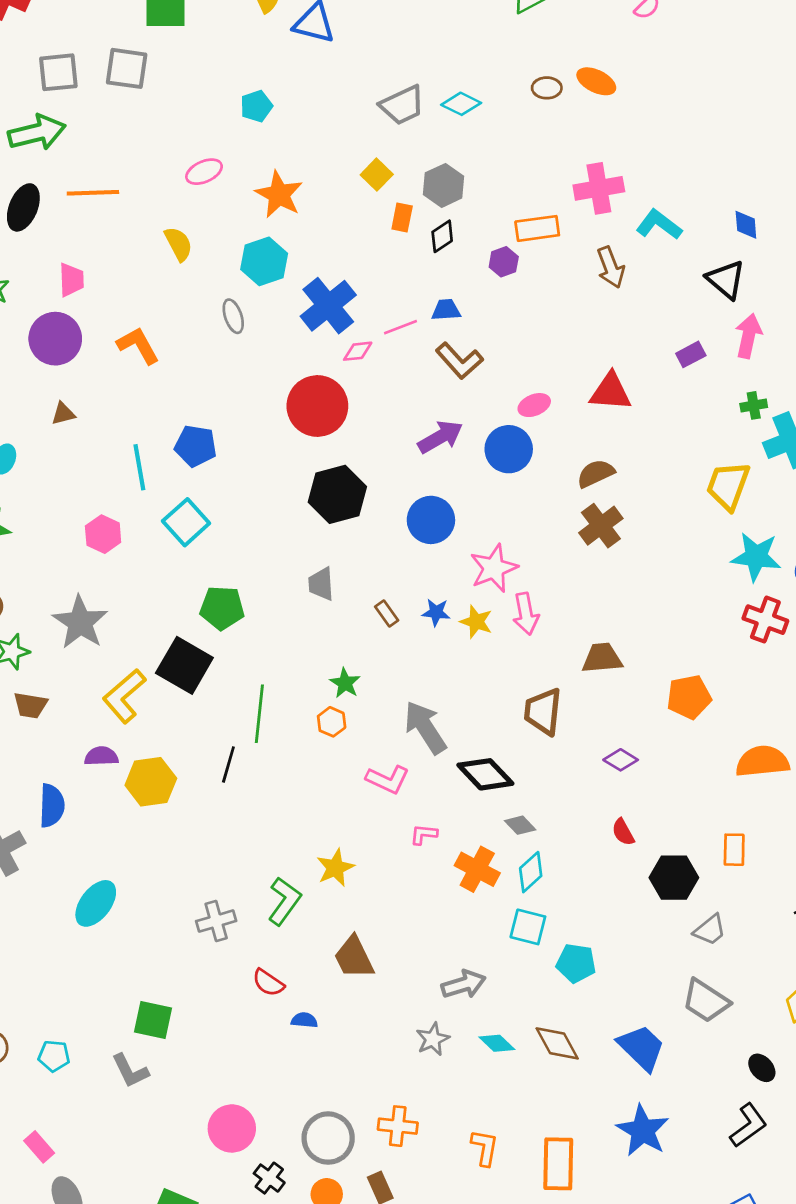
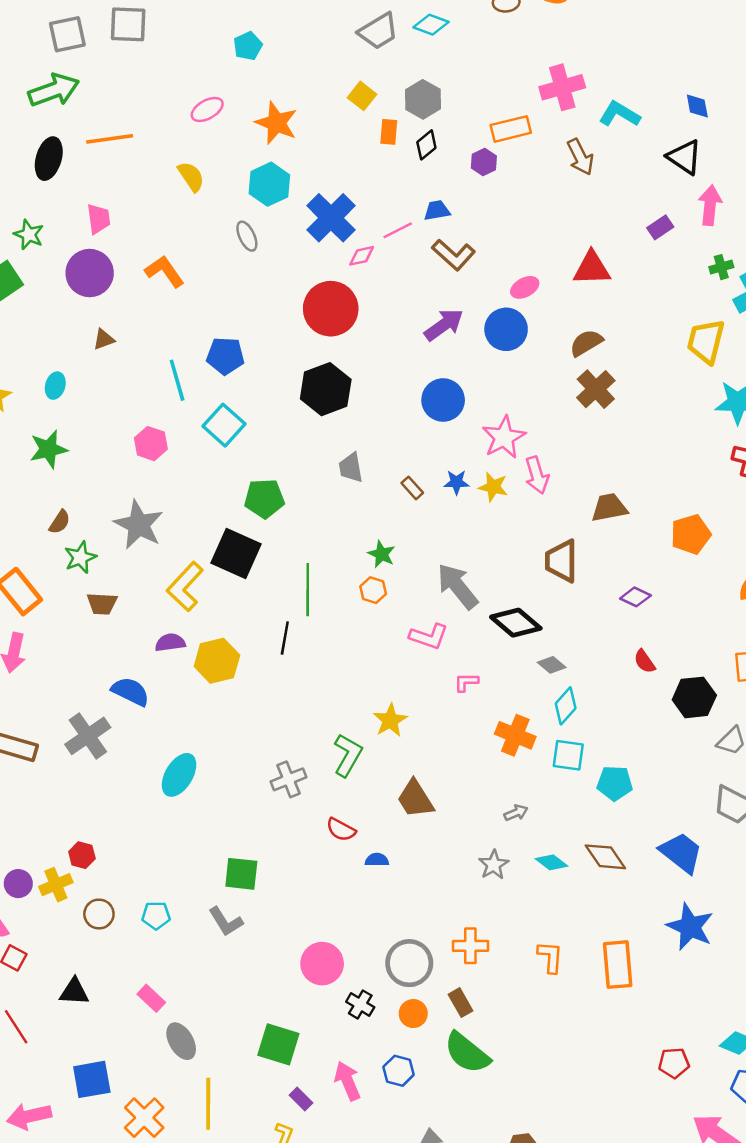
black hexagon: (337, 494) -> (326, 389), moved
blue semicircle: (52, 806) -> (130, 692), turned -60
orange cross: (477, 869) -> (515, 735), moved
gray arrow: (464, 984) -> (516, 813), size x0.6

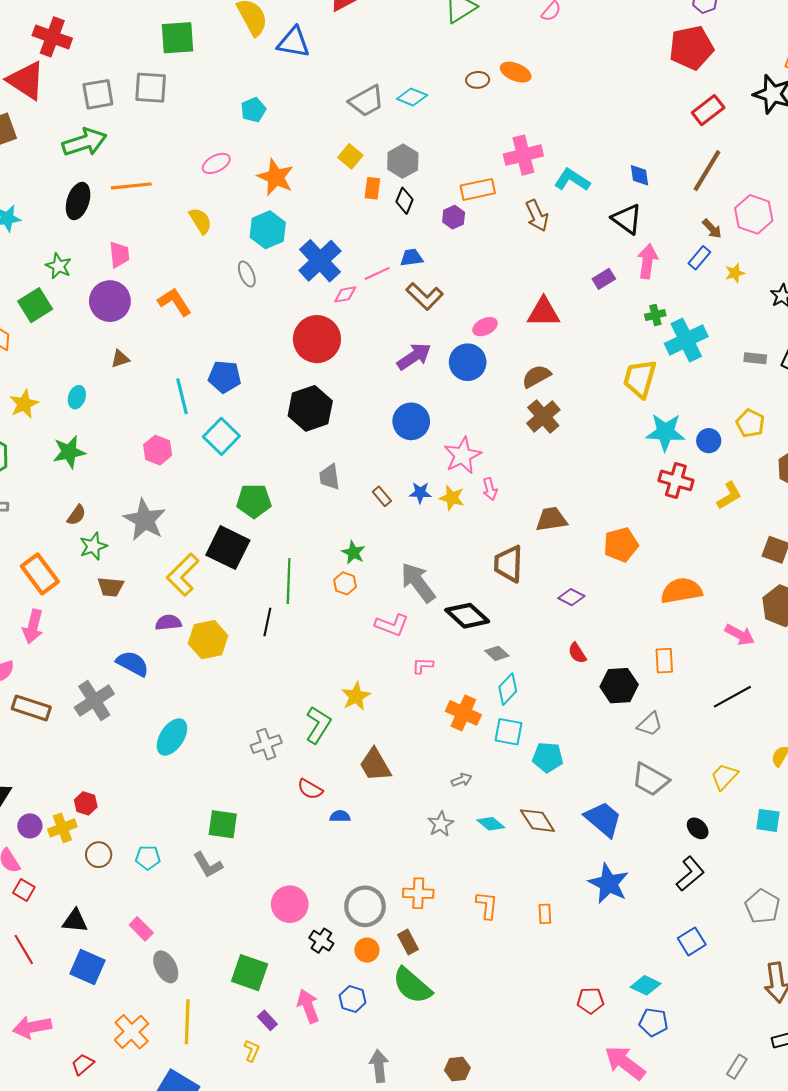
black diamond: (426, 145) -> (404, 201), turned -30
pink arrow: (537, 475) -> (490, 489), size x0.7
orange rectangle: (618, 965) -> (545, 914), size x0.5
blue square: (92, 1079) -> (87, 967), moved, turned 32

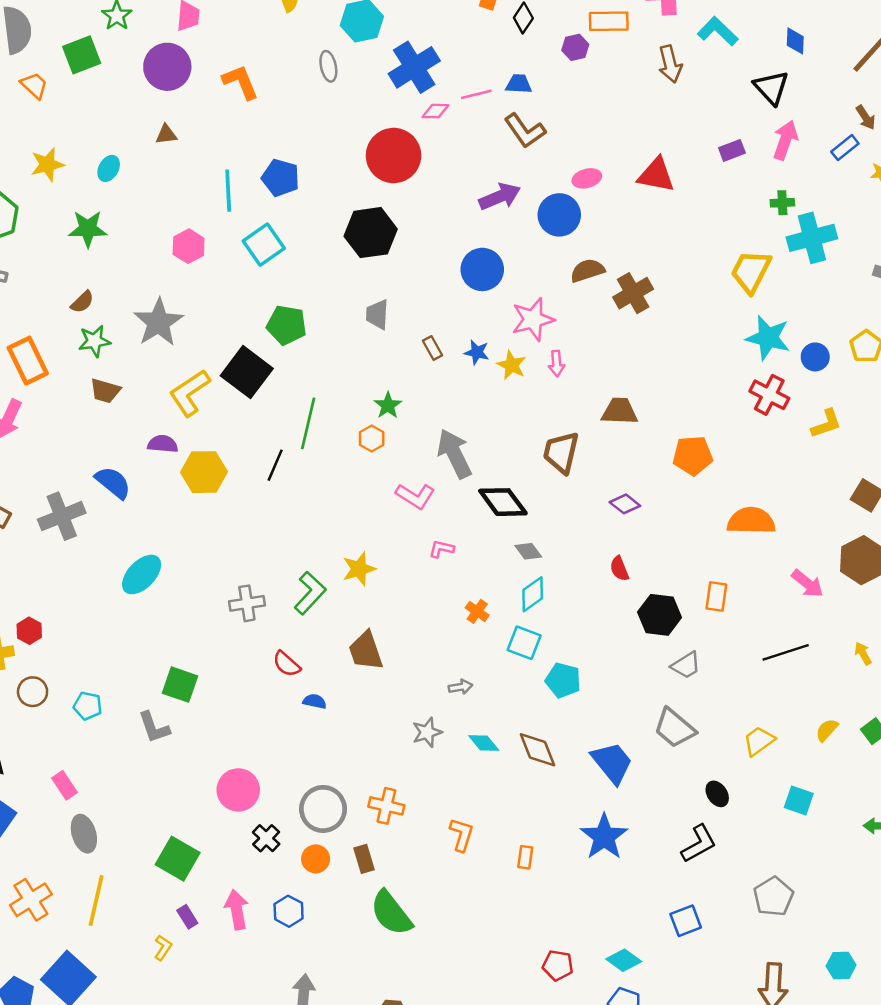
brown semicircle: (536, 376) -> (587, 270), moved
orange cross: (463, 713) -> (477, 611), size x0.6
green semicircle: (412, 986) -> (391, 913), moved

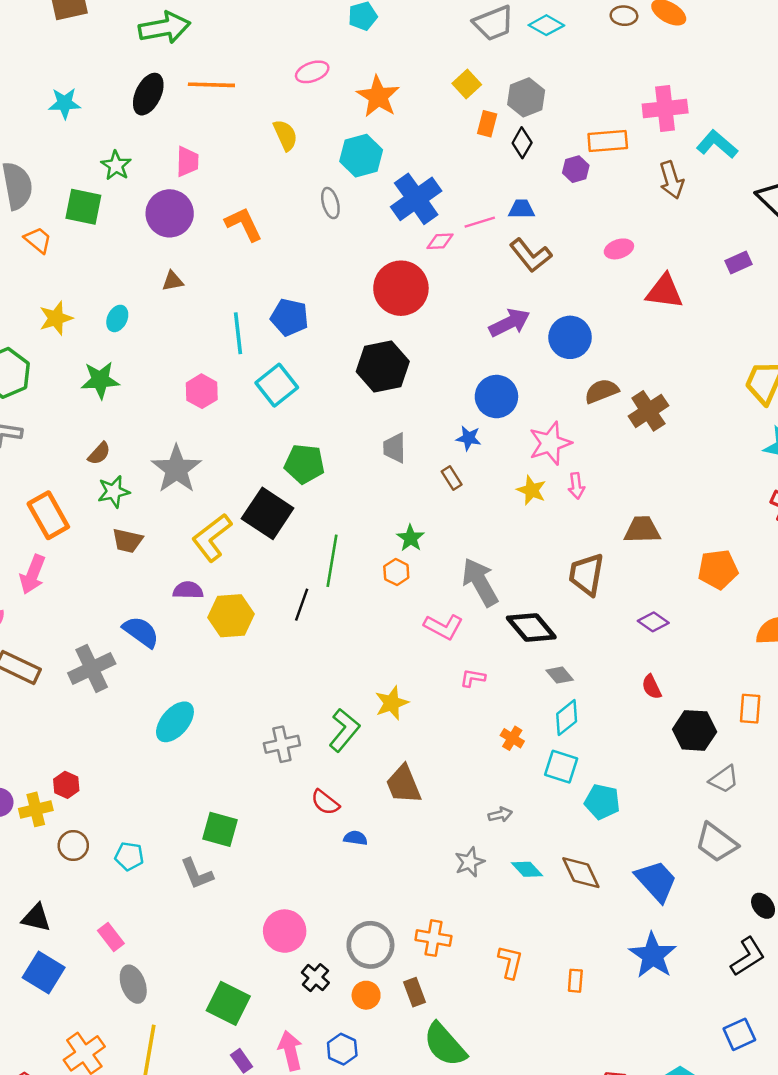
green square: (82, 55) -> (83, 207), turned 36
pink ellipse: (587, 178) -> (619, 249), moved
blue star: (477, 352) -> (469, 438), moved

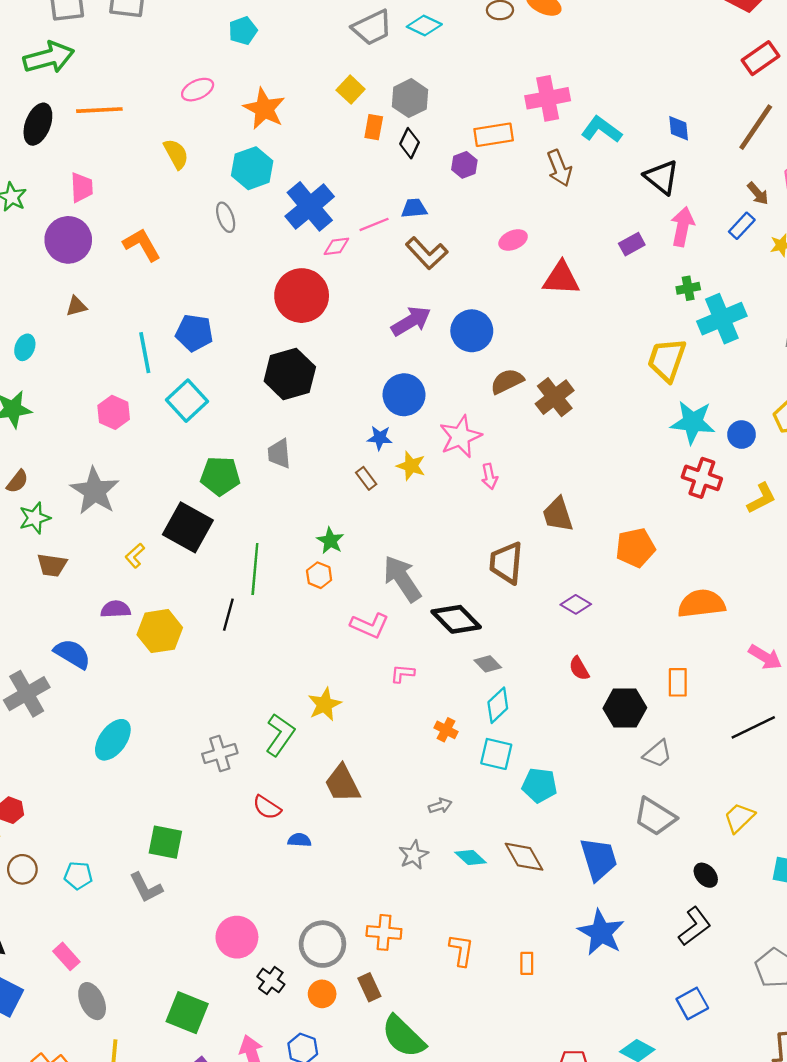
gray trapezoid: (394, 448) -> (279, 454), moved
yellow star: (532, 490) -> (411, 466), moved
brown trapezoid: (642, 530) -> (558, 515), turned -102
yellow L-shape: (212, 538) -> (135, 556), size x0.5
blue trapezoid: (656, 881) -> (599, 859), turned 30

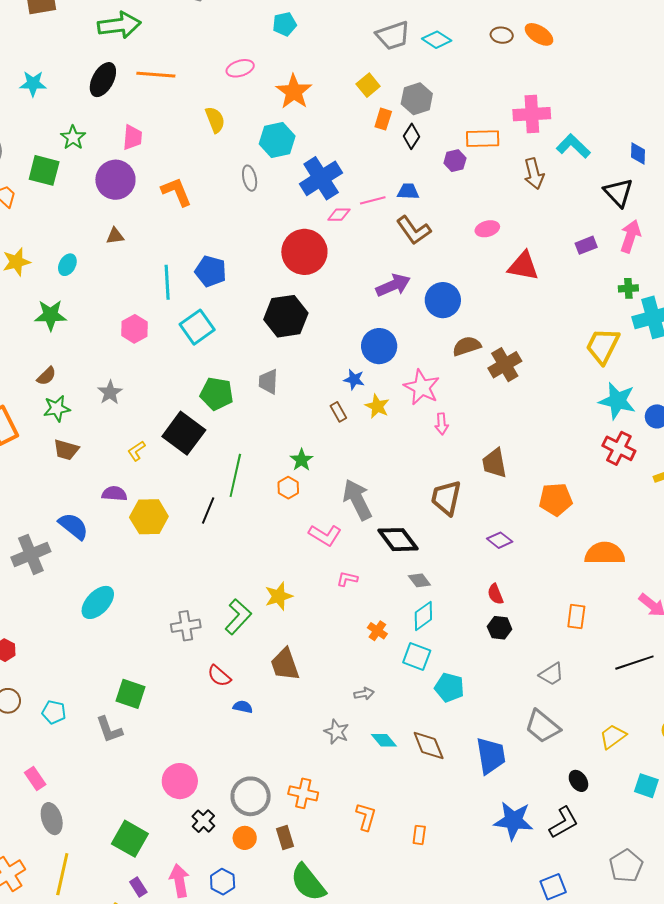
pink star: (460, 437) -> (422, 387), turned -30
gray star: (95, 491) -> (110, 392), size x0.6
black hexagon: (625, 708) -> (500, 628), moved, size x0.7
gray star: (414, 855) -> (337, 732), turned -30
blue star: (601, 933) -> (513, 821), moved, turned -30

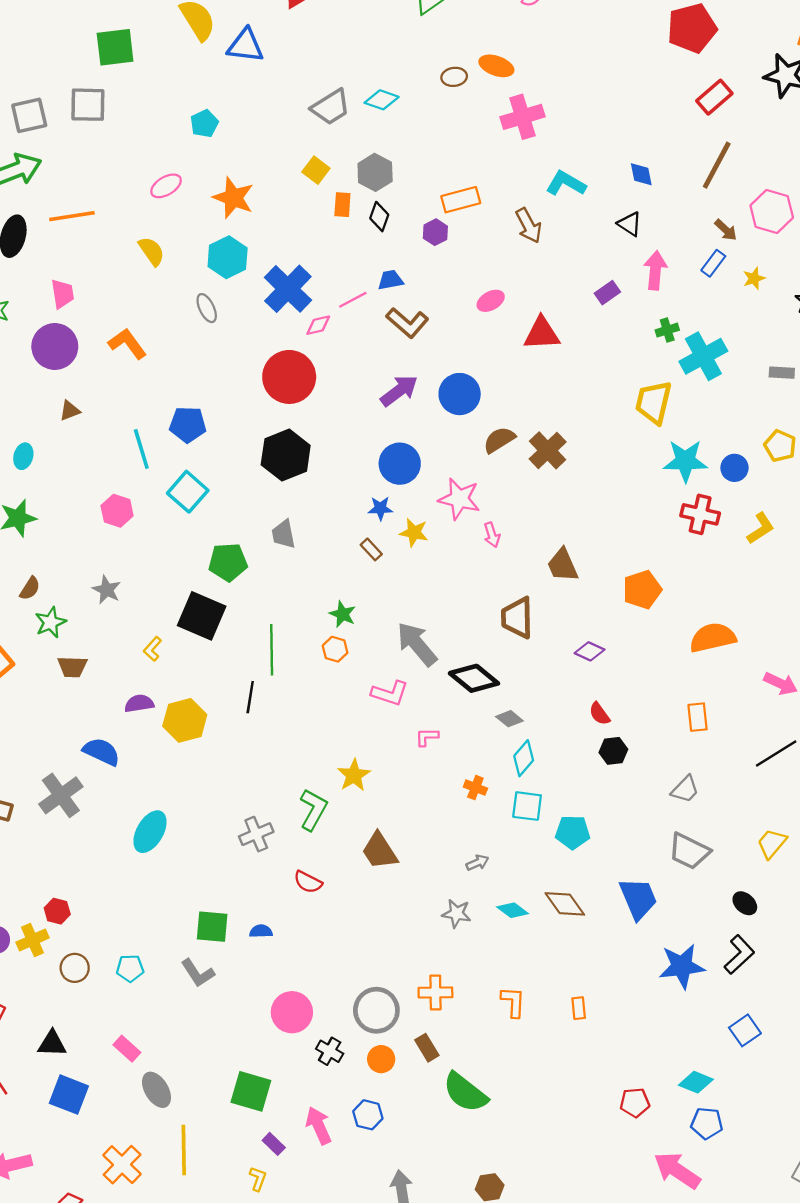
pink cross: (532, 114) -> (523, 117), moved
black triangle: (618, 193) -> (630, 224), size x0.7
blue semicircle: (243, 707) -> (261, 931), moved

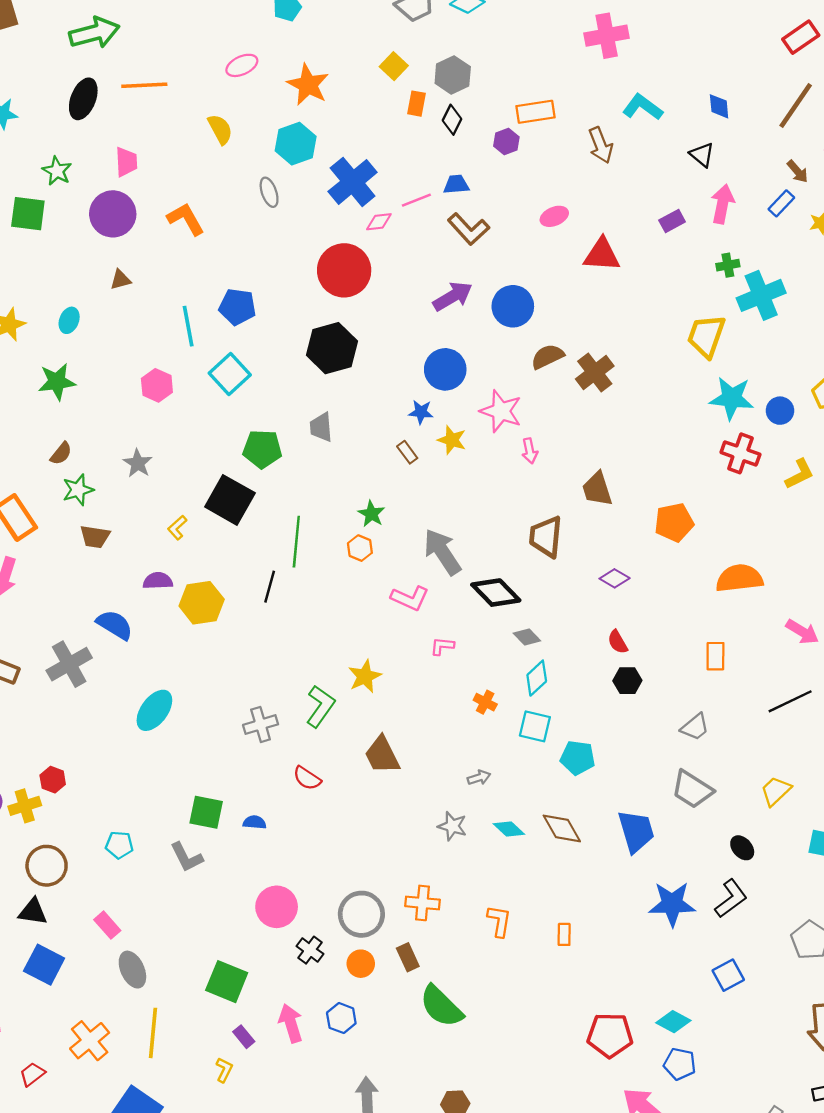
brown circle: (75, 968) -> (47, 866), moved, size x1.4
red pentagon: (635, 1103) -> (610, 1035), size x1.5

